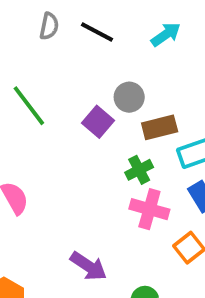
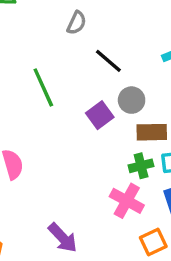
black line: (97, 32) -> (108, 61), moved
green cross: (139, 170) -> (141, 166), moved

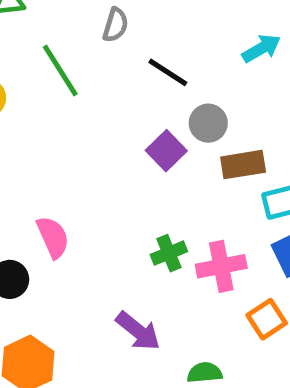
green line: (43, 87) -> (60, 70), moved
green cross: (141, 166) -> (169, 253), moved
pink cross: (127, 201) -> (221, 266), turned -32

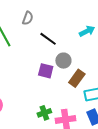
purple square: (166, 151) -> (46, 71), turned -35
brown rectangle: (243, 165) -> (77, 78), turned -48

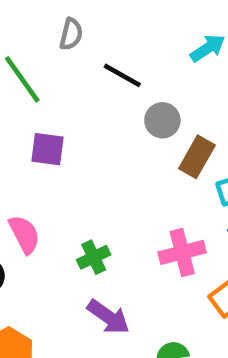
purple square: (46, 71) -> (47, 149), moved
green cross: (44, 113) -> (94, 257), moved

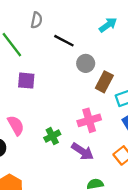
pink cross: (182, 252) -> (89, 120), moved
purple arrow: (108, 317) -> (82, 151), moved

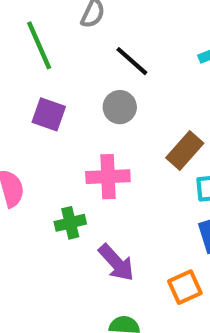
gray circle: (86, 63) -> (120, 107), moved
pink cross: (89, 120) -> (108, 177), moved

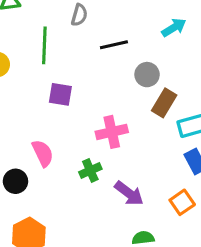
green line: (39, 45) -> (44, 45), turned 36
black line: (132, 61) -> (114, 45), turned -44
gray circle: (120, 107) -> (147, 75), moved

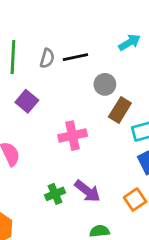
gray semicircle: (79, 15) -> (47, 58), moved
purple square: (60, 94) -> (27, 101), turned 30
green cross: (90, 170) -> (55, 194), moved

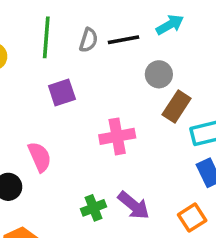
cyan arrow: (130, 42) -> (170, 25), moved
purple square: (27, 101) -> (62, 93), turned 30

